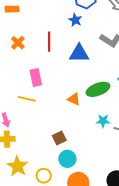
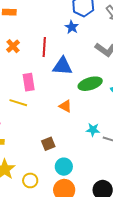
blue triangle: (79, 53) -> (63, 66), moved
green ellipse: (98, 89) -> (90, 84), moved
cyan circle: (67, 159) -> (64, 167), moved

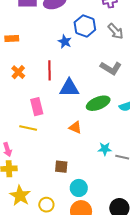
blue star: (72, 27) -> (65, 42), moved
brown square: (48, 144) -> (61, 167), turned 32

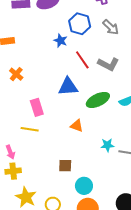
red line: (49, 70) -> (82, 60), moved, turned -30

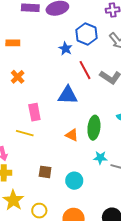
green ellipse: (98, 100) -> (94, 128), moved, turned -65
brown square: (65, 166) -> (45, 172), moved
cyan circle: (84, 186) -> (74, 181), moved

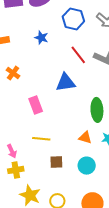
blue star: (66, 49) -> (41, 38), moved
yellow line: (25, 133) -> (41, 139), moved
orange triangle: (72, 135) -> (85, 138), moved

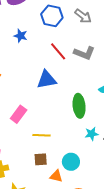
pink rectangle: (36, 105) -> (19, 114), moved, turned 60
orange triangle: (85, 138) -> (56, 176), moved
yellow line: (41, 139) -> (42, 135), moved

